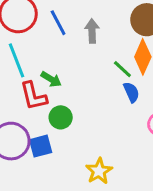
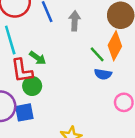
blue semicircle: (131, 92) -> (103, 74), turned 119
green circle: (61, 117) -> (32, 86), moved

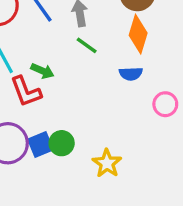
green line: (97, 54) -> (87, 45), moved
green circle: (32, 86) -> (62, 143), moved

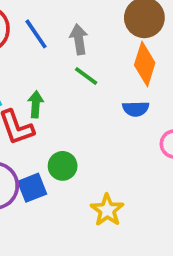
green arrow: (42, 71) -> (36, 104), turned -110
green circle: (62, 143) -> (63, 166), moved

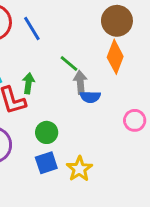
gray arrow: (79, 39) -> (80, 82), moved
blue semicircle: (136, 109) -> (90, 97), moved
blue square: (32, 188) -> (46, 163), moved

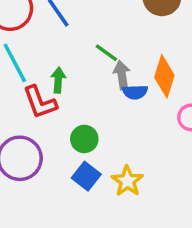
orange diamond: (115, 57) -> (164, 76), moved
blue square: (46, 163) -> (86, 176), turned -30

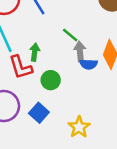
green circle: (84, 139) -> (51, 80), moved
blue square: (86, 176) -> (39, 113), moved

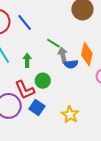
red L-shape: (21, 67) -> (25, 90), moved

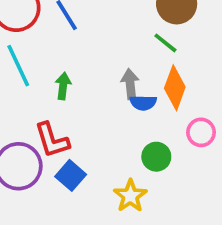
green line: (53, 43) -> (165, 43), moved
green circle: (43, 81) -> (156, 157), moved

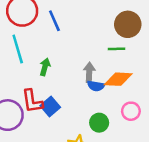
green line: (165, 43) -> (117, 49), turned -49
orange diamond: (175, 88) -> (118, 79), turned 64
blue square: (71, 175) -> (50, 106), moved

